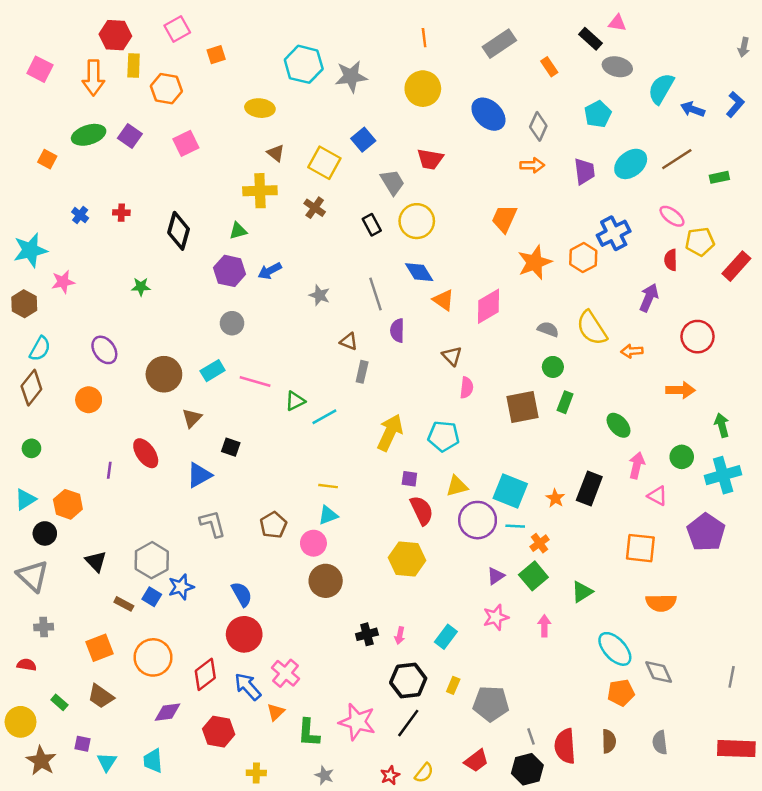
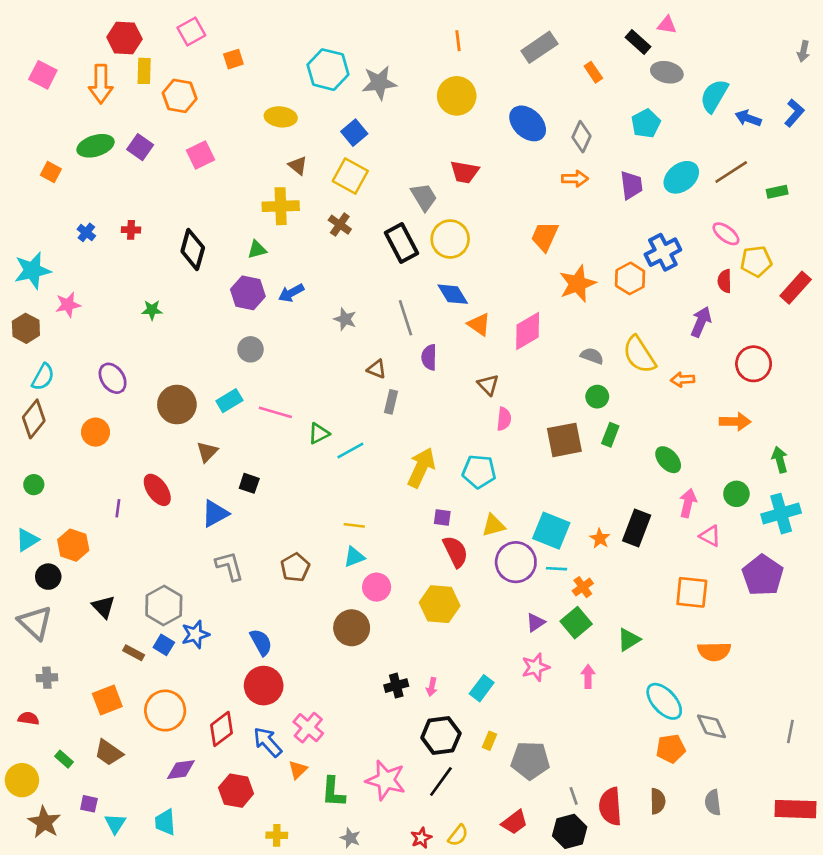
blue square: (363, 140) -> (354, 133), moved
black rectangle: (372, 225) -> (402, 243), size x1.6
pink circle: (313, 543) -> (377, 587), moved

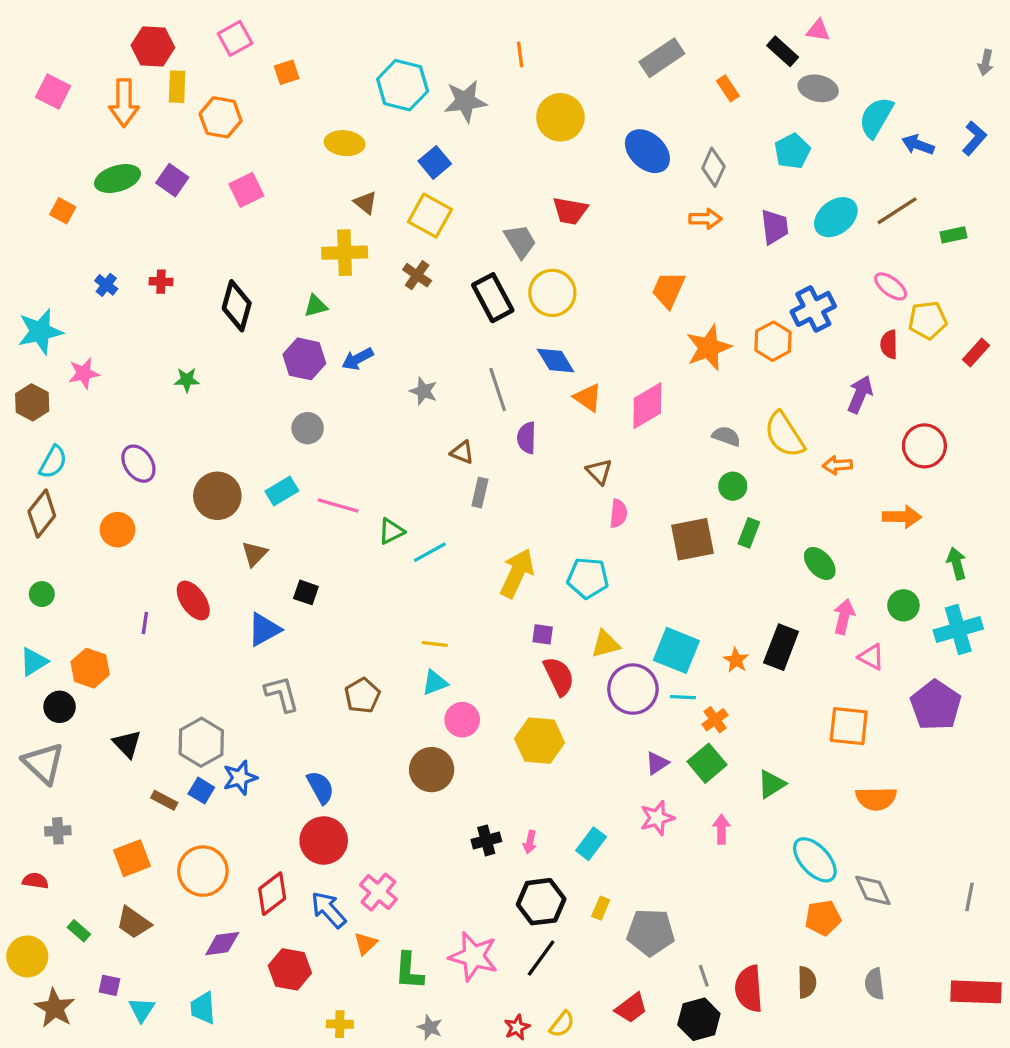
orange line: (458, 41) -> (520, 55), moved
red rectangle: (796, 288) -> (976, 352), size x0.7

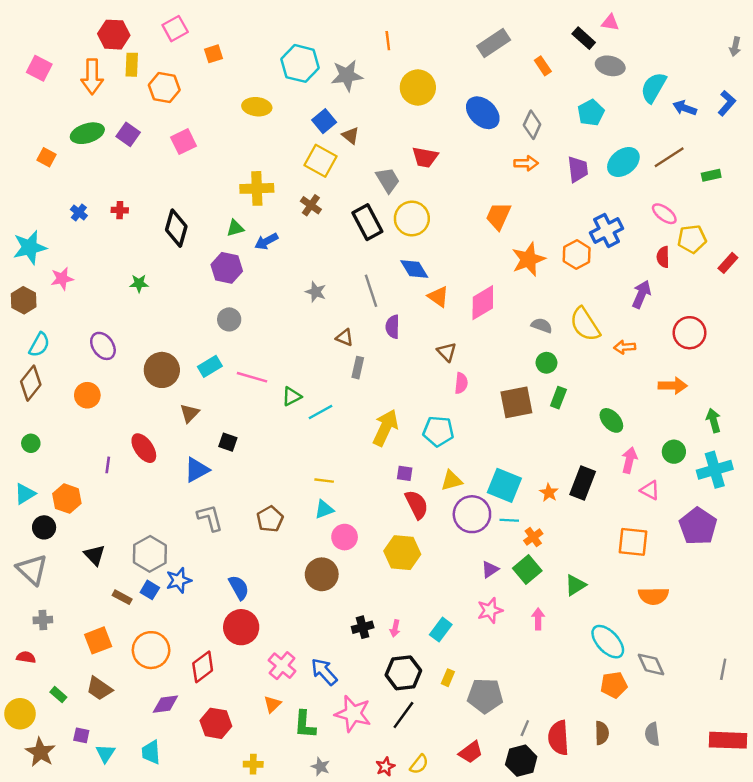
brown triangle: (366, 203) -> (351, 136), moved
blue arrow: (357, 359) -> (266, 241), moved
blue arrow: (328, 910) -> (324, 672), moved
gray line: (704, 976) -> (525, 728), turned 42

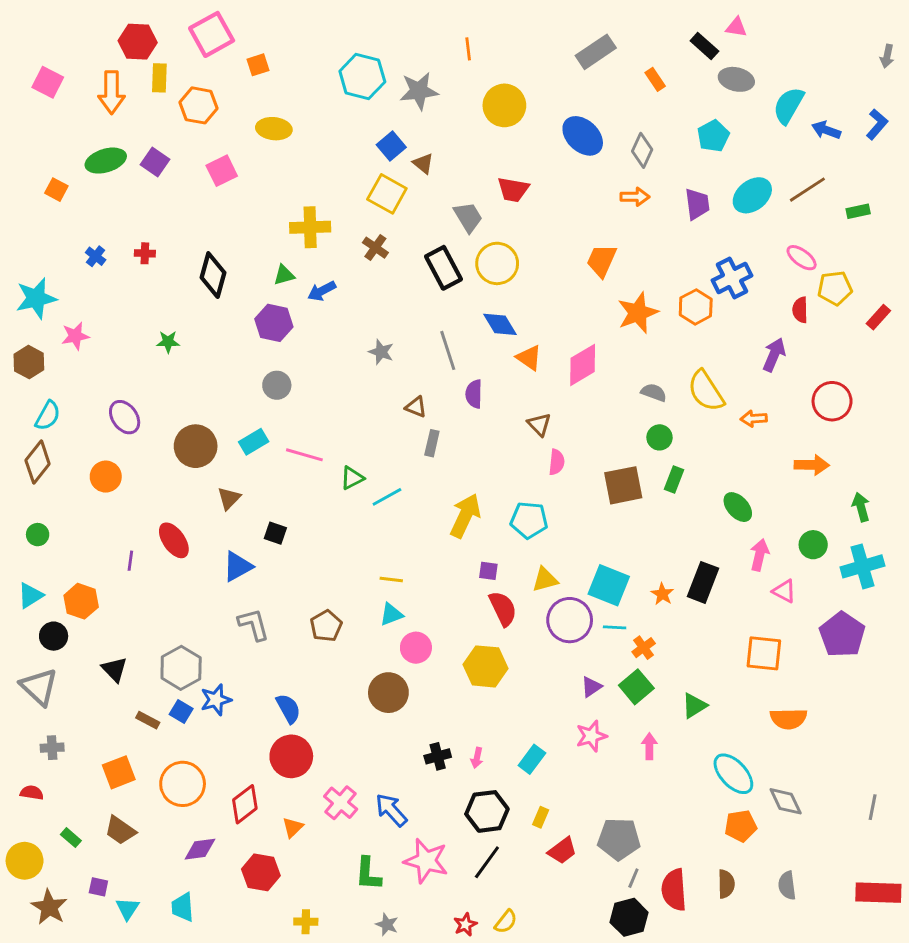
pink square: (175, 29) -> (212, 34), size x1.4
yellow ellipse: (257, 107) -> (274, 129), moved
gray pentagon: (485, 696) -> (619, 839), moved
orange triangle: (272, 704) -> (293, 827), moved
red trapezoid: (471, 752) -> (562, 851), moved

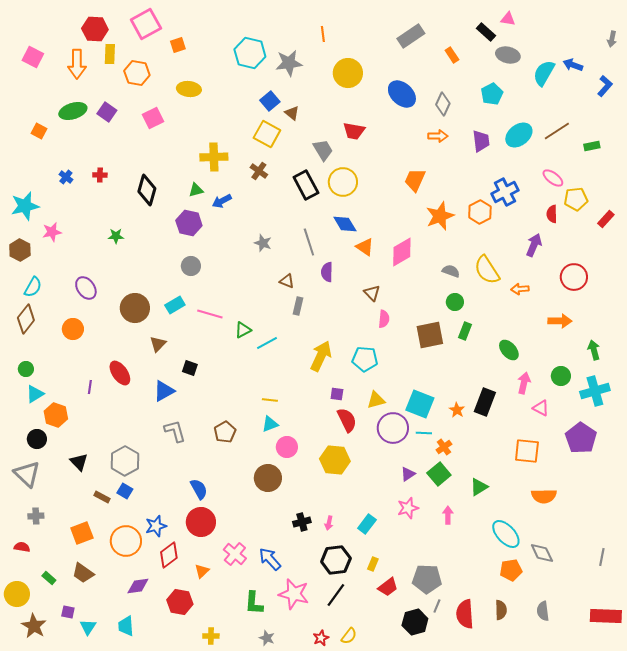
blue arrow: (826, 130) -> (573, 65), moved
cyan triangle: (30, 595) -> (35, 394), moved
blue star: (216, 700) -> (156, 526), moved
black hexagon: (629, 917) -> (415, 622), moved

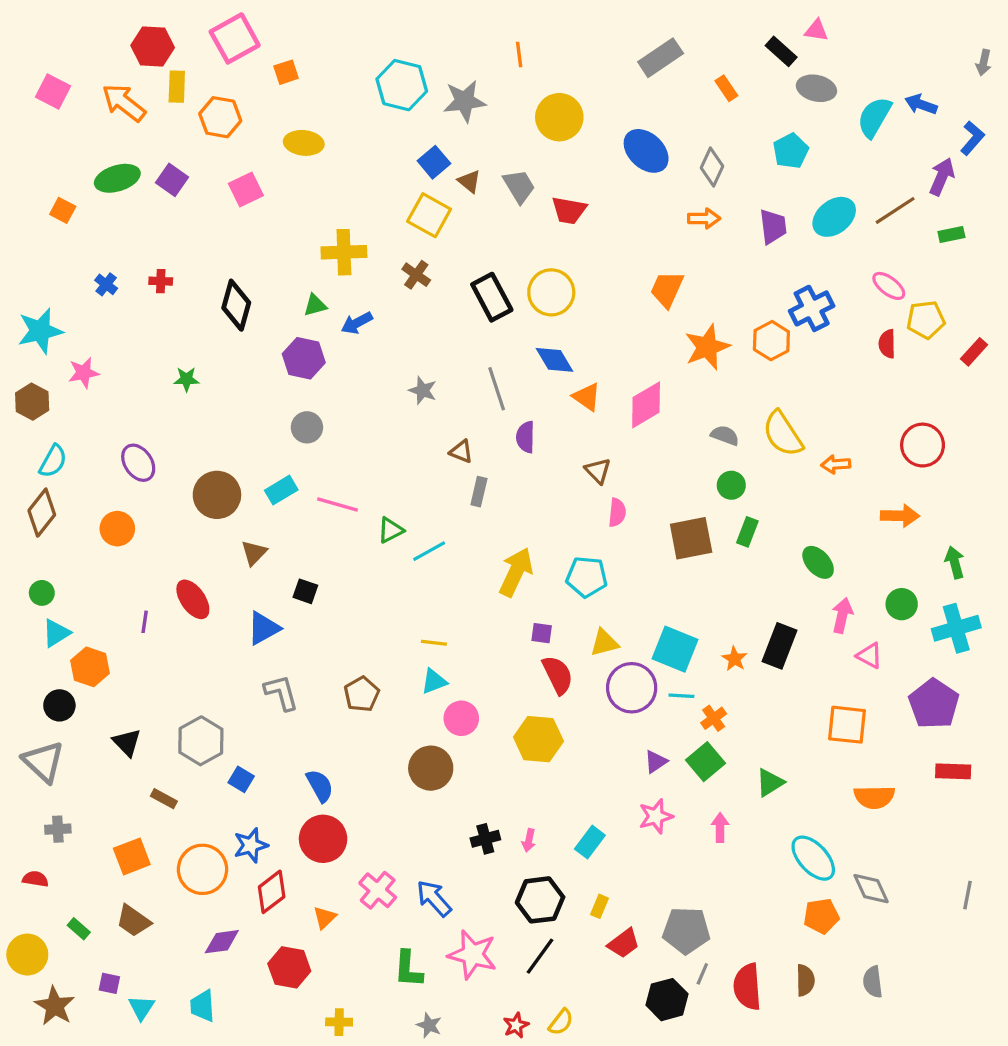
orange arrow: (77, 64) -> (124, 103), turned 128
gray trapezoid: (323, 150) -> (519, 186), moved
purple arrow: (534, 245) -> (942, 177), moved
blue square: (125, 491) -> (241, 779), moved
red rectangle: (606, 616) -> (953, 771), moved, size x0.7

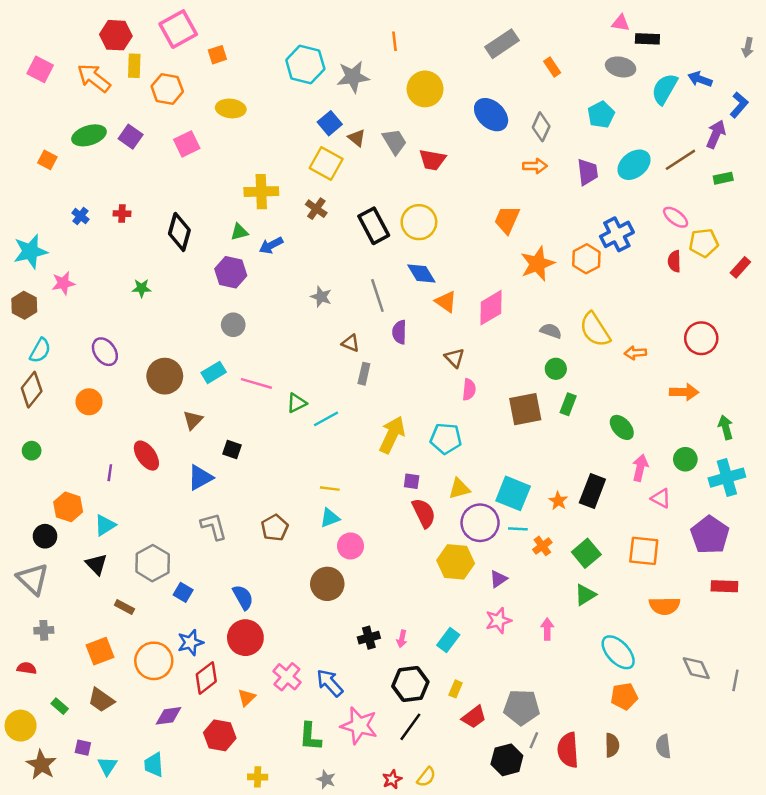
black rectangle: (781, 51) -> (647, 39), moved, turned -40
cyan triangle: (56, 633) -> (105, 525), moved
yellow hexagon: (538, 739) -> (456, 562), moved
green square: (706, 762) -> (586, 553), moved
gray diamond: (871, 889) -> (696, 668), moved

